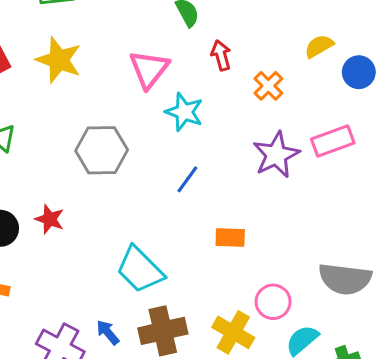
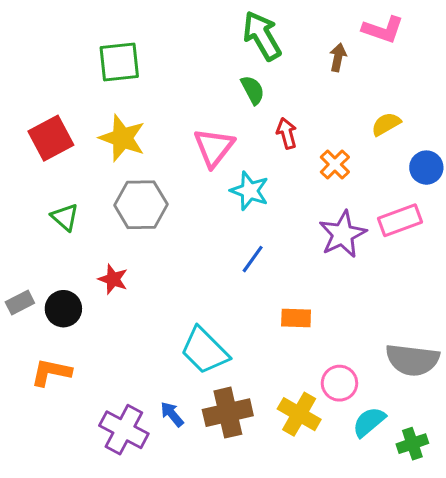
blue circle: (359, 72) -> (426, 168), moved
gray hexagon: (102, 150) -> (141, 205), moved
red star: (50, 219) -> (113, 279), moved

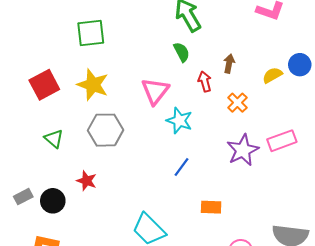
brown arrow: (338, 57) -> (229, 64), moved
blue circle: (426, 168) -> (300, 65), moved

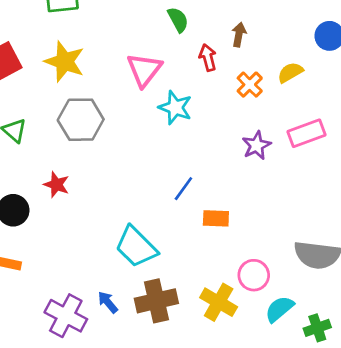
yellow semicircle: (272, 75) -> (290, 72), moved
purple star: (243, 150) -> (256, 145), size x0.7
blue line: (182, 167) -> (183, 189), moved

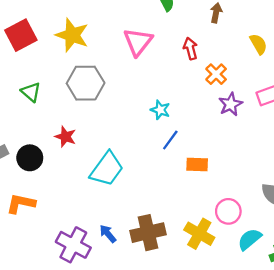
red arrow: (208, 58) -> (190, 49), moved
yellow semicircle: (290, 72) -> (258, 44), turned 90
orange cross: (250, 85) -> (216, 74), moved
cyan star: (175, 108) -> (160, 110), moved, size x0.7
cyan trapezoid: (136, 247) -> (107, 169), moved, turned -99

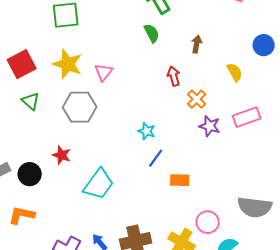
pink triangle: (138, 42) -> (104, 72), moved, size x0.7
green triangle: (31, 92) -> (31, 101), moved
purple star: (231, 104) -> (210, 126), turned -30

